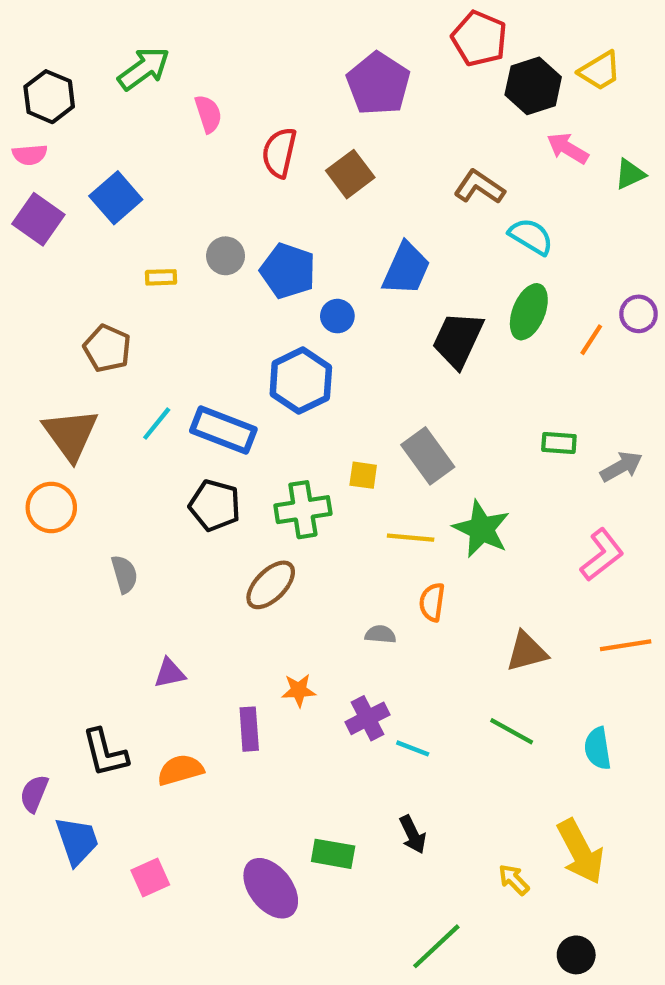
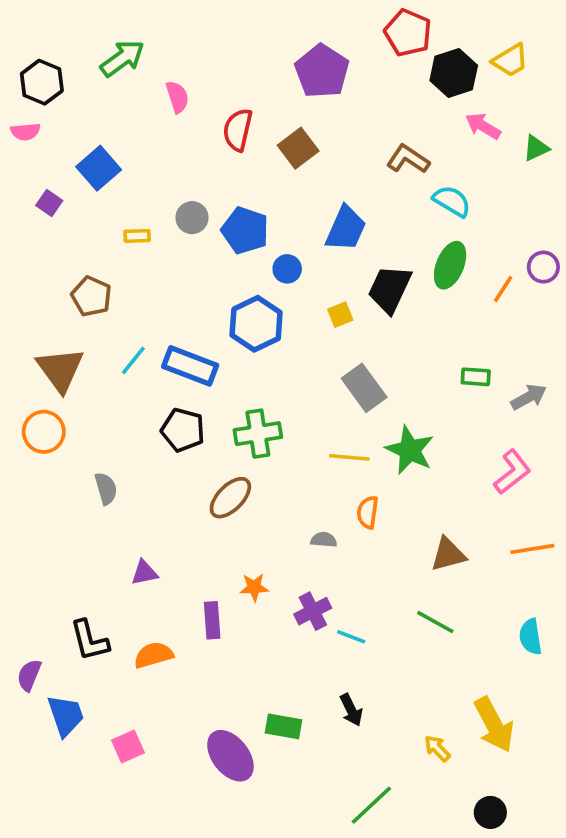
purple square: (38, 219) -> (49, 203), moved, size x0.6
yellow square: (363, 475) -> (340, 315), moved, turned -30
cyan semicircle: (598, 748) -> (531, 637), moved

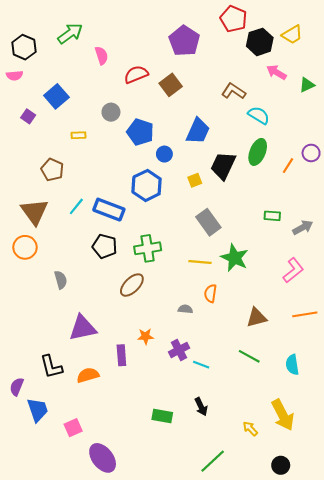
red semicircle: (238, 130) -> (136, 74), turned 55
gray circle: (192, 218) -> (111, 112), moved
purple triangle: (144, 573) -> (83, 328), size x1.8
cyan semicircle: (531, 637) -> (292, 365), moved
purple ellipse: (230, 756) -> (103, 458), moved

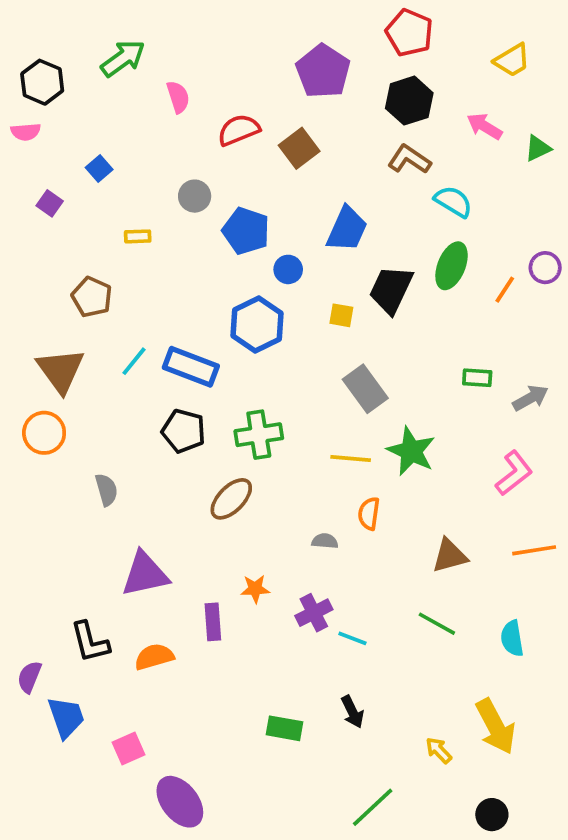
black hexagon: (260, 42) -> (409, 101), moved
blue square: (56, 96) -> (99, 168), size x0.6
yellow square: (195, 180) -> (341, 315), turned 32

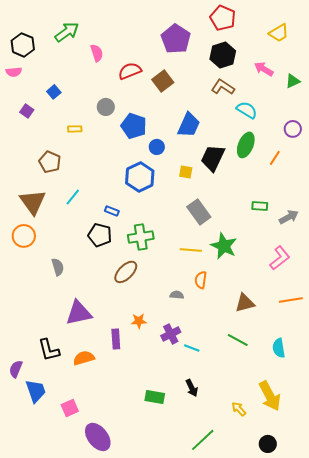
purple circle: (545, 268) -> (293, 129), moved
blue rectangle: (191, 367) -> (112, 211), moved, size x0.5

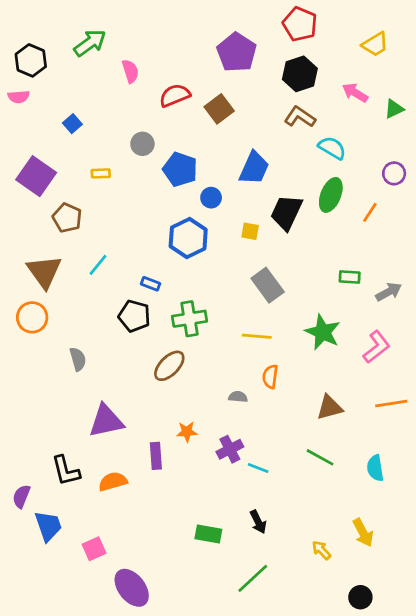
purple square: (27, 111) -> (36, 176), moved, size x2.0
green star: (224, 246) -> (323, 332), moved
yellow arrow: (270, 396) -> (363, 533), size x0.7
green line: (203, 440) -> (253, 578), moved

